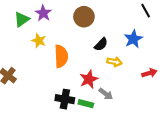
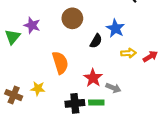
blue star: (133, 39) -> (115, 28), moved
yellow star: (39, 41) -> (38, 88), moved
yellow arrow: (114, 62) -> (128, 53), moved

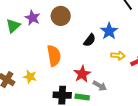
brown circle: (72, 18) -> (61, 16), moved

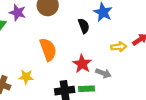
black semicircle: (90, 40) -> (84, 26), turned -48
yellow arrow: (118, 55) -> (119, 47), moved

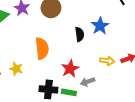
gray arrow: (103, 73) -> (88, 82), turned 128

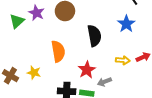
blue star: (100, 26) -> (126, 24), moved
black semicircle: (80, 34) -> (94, 36), size x1.5

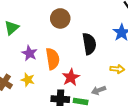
purple star: (36, 13) -> (29, 53), moved
red star: (87, 70) -> (71, 77), moved

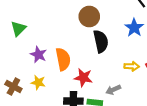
brown circle: (60, 18) -> (89, 17), moved
red star: (71, 77) -> (83, 78), turned -30

